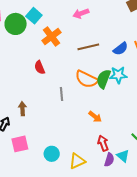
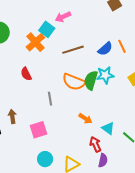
cyan square: (34, 16) -> (47, 29), moved
pink square: (20, 144) -> (39, 130), moved
cyan triangle: (123, 156) -> (108, 128), moved

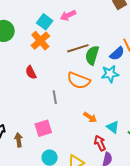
cyan square: (47, 29) -> (45, 22), moved
blue semicircle: (105, 49) -> (117, 54), moved
green semicircle: (91, 80) -> (92, 55), moved
brown arrow: (12, 116) -> (19, 140), moved

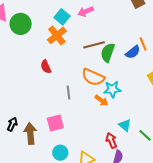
cyan star: (110, 74) -> (112, 89), moved
orange arrow: (90, 117) -> (101, 100), moved
brown arrow: (19, 140) -> (30, 134), size x1.5

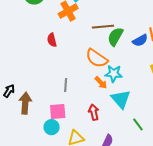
gray line: (68, 93) -> (66, 85), moved
pink square: (55, 123) -> (58, 112), moved
cyan triangle: (125, 125) -> (121, 99), moved, size x1.5
red arrow: (111, 141) -> (94, 112), moved

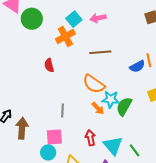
green semicircle: (115, 37) -> (124, 106), moved
cyan triangle: (121, 99) -> (113, 146), moved

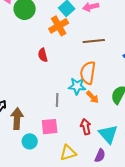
orange semicircle: (94, 84) -> (88, 73), turned 65
cyan star: (111, 99) -> (77, 86), moved
cyan circle: (48, 152) -> (30, 141), moved

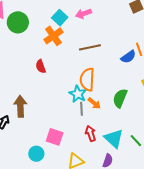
cyan star: (77, 86) -> (78, 94), turned 30
gray line: (57, 100) -> (81, 109), moved
brown arrow: (17, 119) -> (20, 106), moved
pink square: (50, 127) -> (55, 137), turned 30

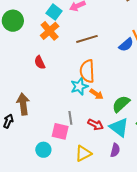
cyan star: (78, 94) -> (79, 86), turned 30
green semicircle: (120, 98) -> (121, 104), moved, turned 30
gray line: (81, 109) -> (70, 118), moved
red arrow: (91, 133) -> (96, 125), turned 140

